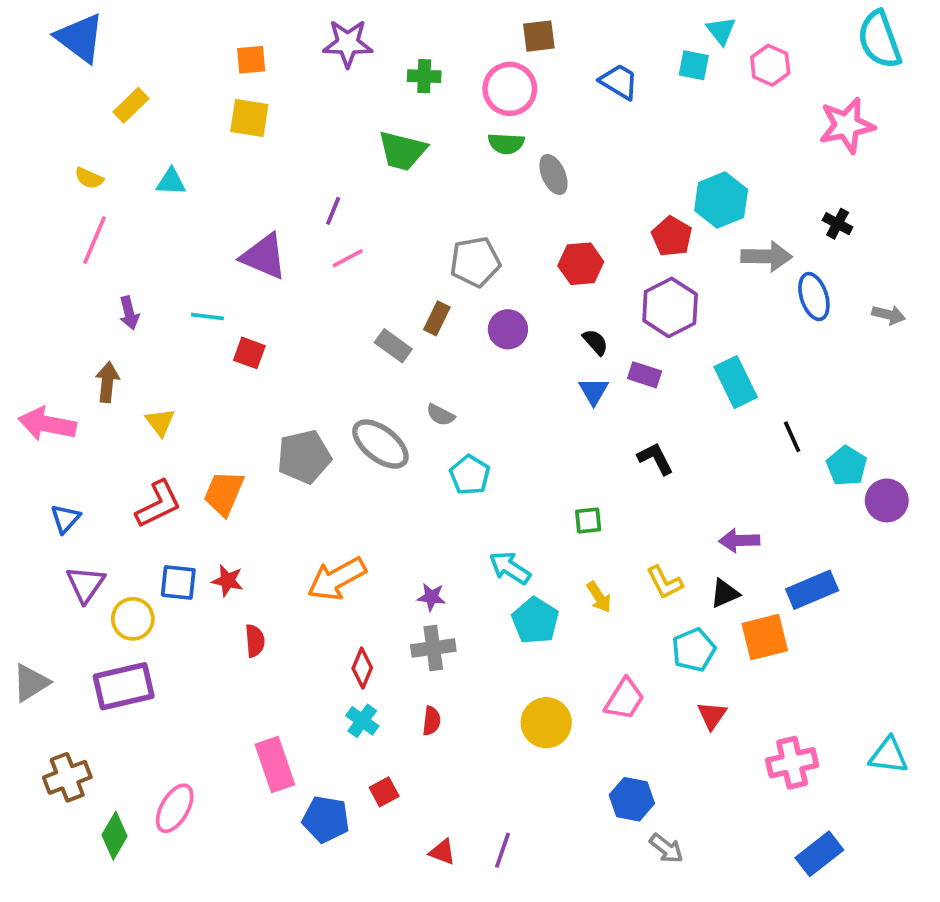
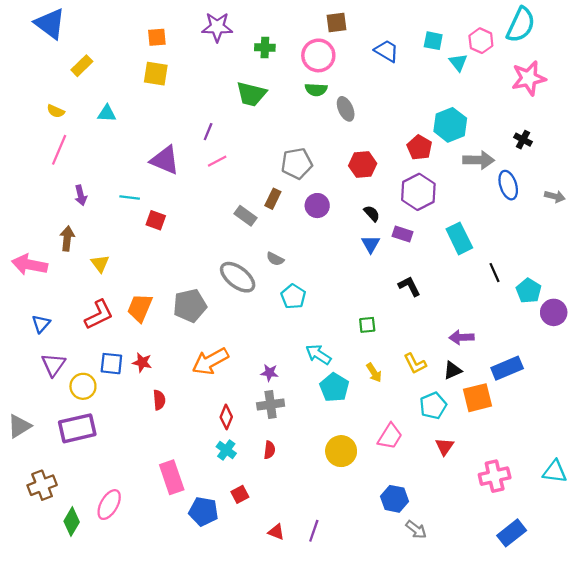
cyan triangle: (721, 31) -> (458, 62), moved
cyan semicircle: (879, 40) -> (521, 25), moved, turned -135
gray pentagon: (304, 457) -> (190, 306), moved

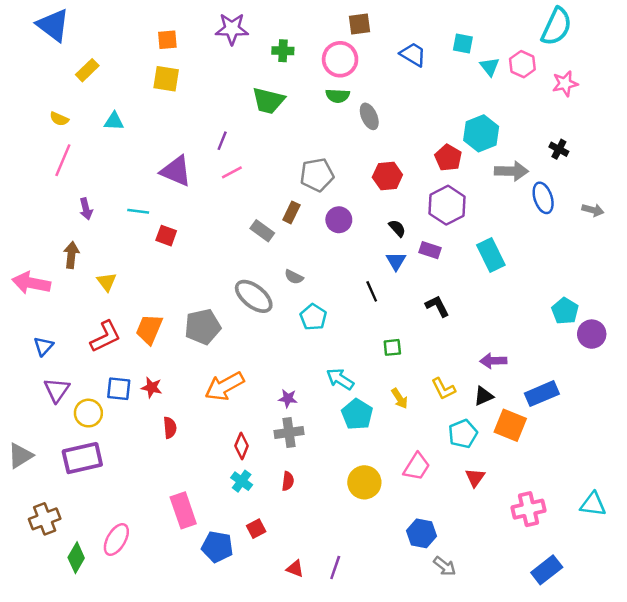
pink hexagon: (481, 41) -> (522, 64), moved
pink star: (529, 78) -> (565, 84), size x0.7
black line: (495, 273) -> (372, 291), moved
orange square: (477, 398) -> (510, 425), turned 36

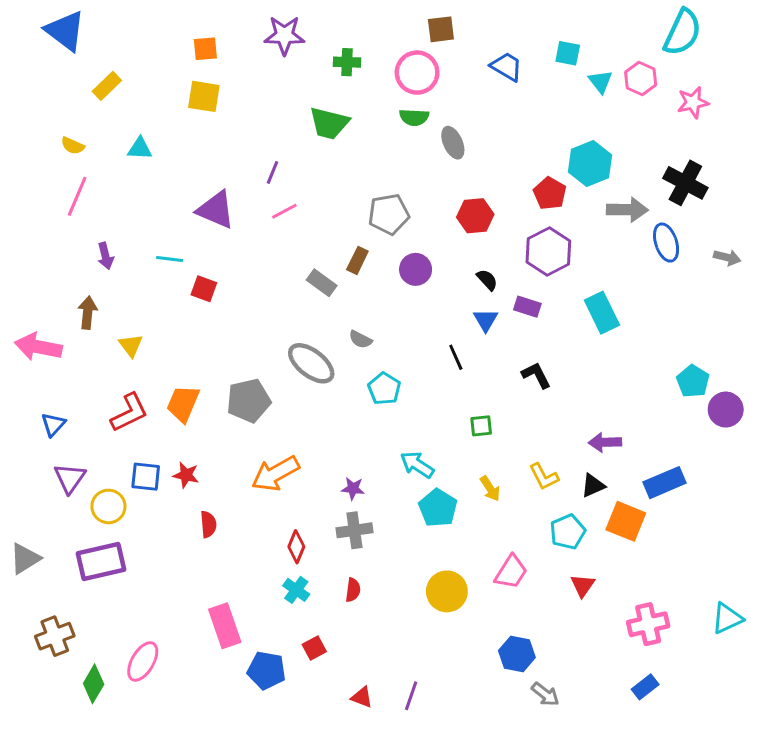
black cross: (559, 149) -> (685, 183), size x1.8
cyan triangle: (593, 504) -> (727, 618), turned -32
blue rectangle: (547, 570) -> (645, 687), moved, size x0.7

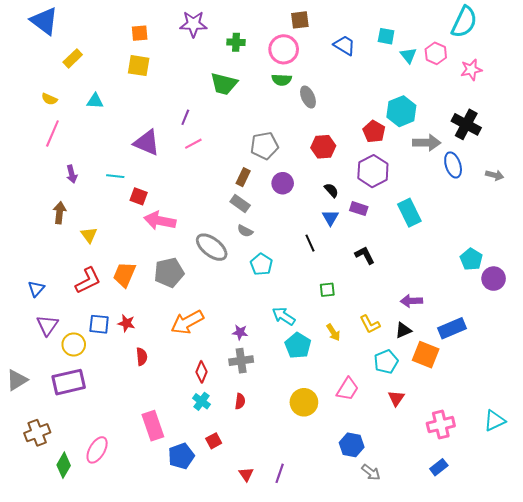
gray rectangle: (322, 283) -> (240, 204), moved
pink arrow: (38, 347) -> (160, 221), moved
blue pentagon: (266, 670) -> (181, 456), turned -30
red triangle: (362, 697) -> (246, 474), turned 35

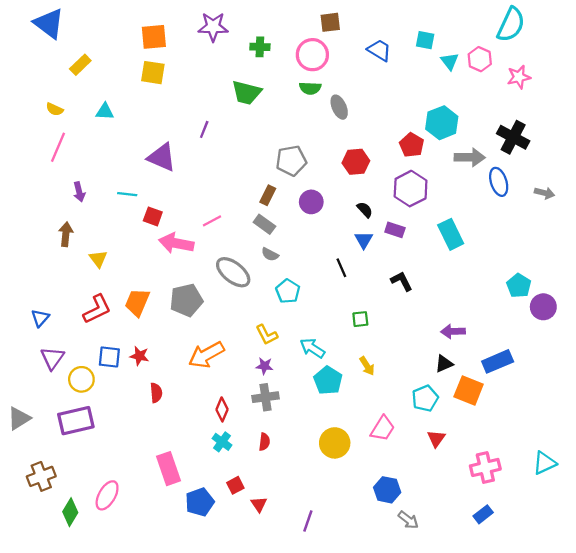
orange square: (140, 33) -> (154, 37), size x1.4
pink line: (193, 144) -> (212, 221), moved
yellow L-shape: (370, 324) -> (267, 335), moved
red triangle: (246, 474) -> (259, 504), moved

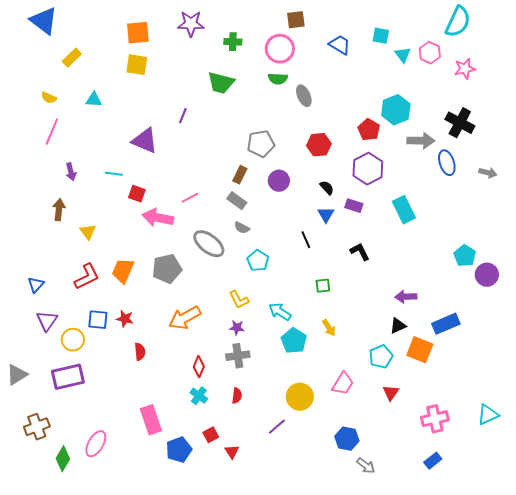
purple line: (308, 521) -> (277, 427), moved, turned 30

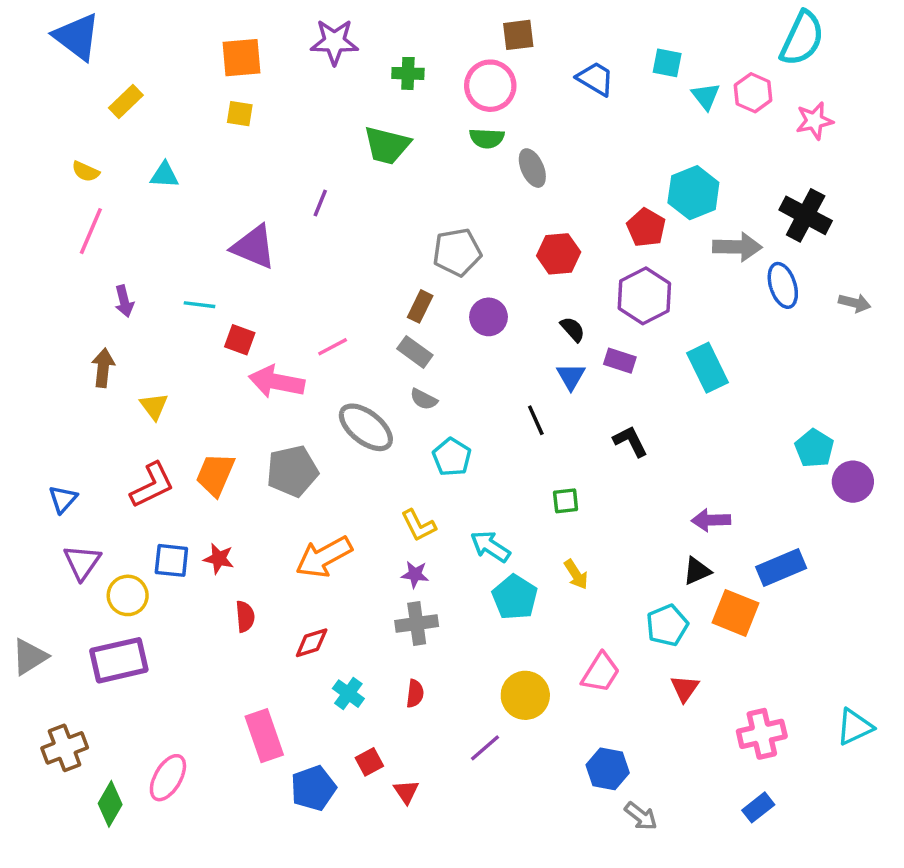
yellow square: (137, 65) -> (240, 114), size x0.7
red diamond: (199, 367) -> (312, 643), moved, turned 50

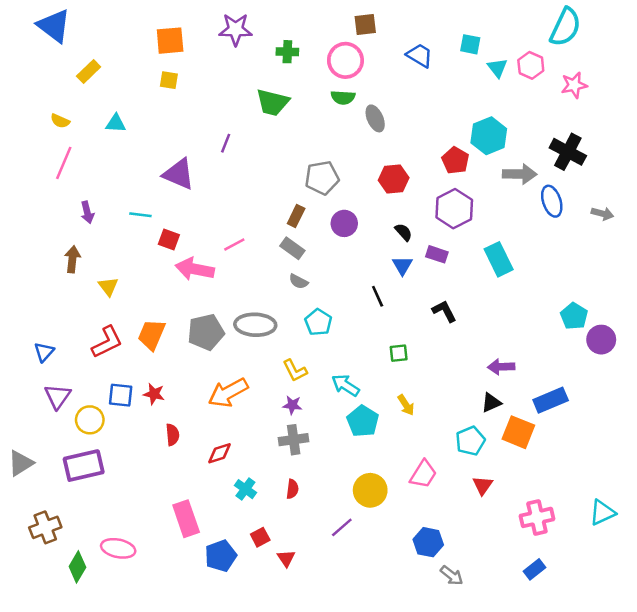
gray ellipse: (366, 427) -> (255, 325), moved, turned -36
pink ellipse: (168, 778) -> (118, 548), turned 72

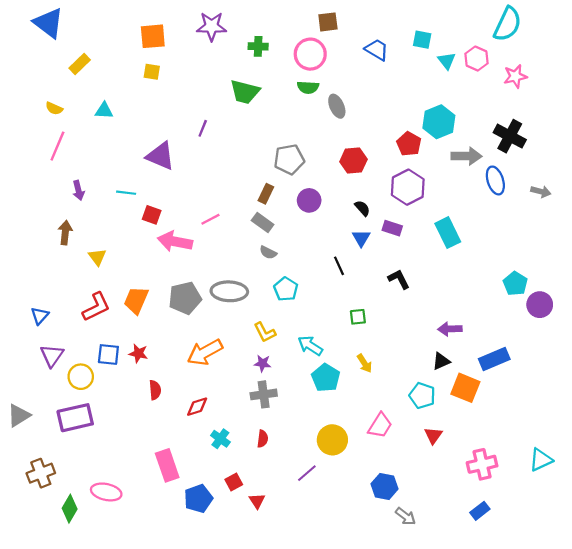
cyan pentagon: (470, 441) -> (422, 396), turned -30

